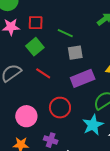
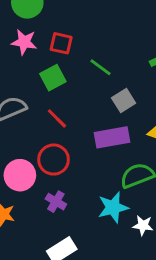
gray square: (75, 53) -> (124, 101), moved, turned -35
red circle: (60, 108) -> (54, 160), moved
purple cross: (51, 140) -> (56, 202), moved

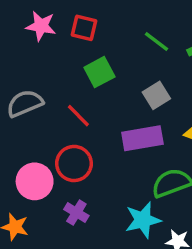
green line: (101, 67) -> (157, 41), moved
green square: (53, 78) -> (99, 72), moved

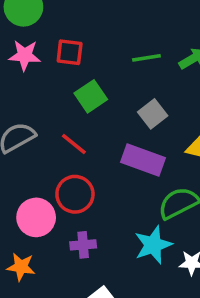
green line: (157, 41) -> (146, 58), turned -40
purple rectangle: (142, 138) -> (143, 160), turned 36
purple cross: (76, 213) -> (83, 245), turned -30

